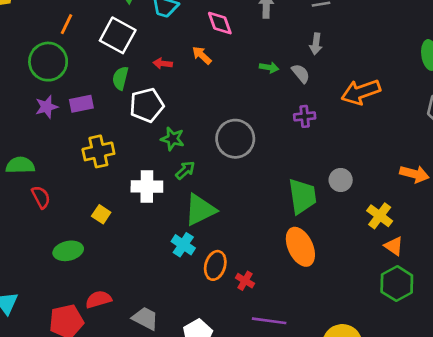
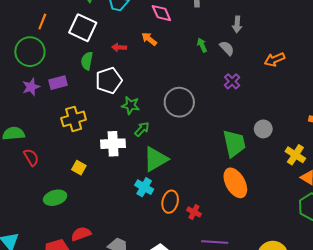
green arrow: (269, 68) -> (202, 45), turned -120
orange arrow: (361, 92) -> (275, 60), size x0.7
purple cross: (305, 116) -> (232, 81), turned -35

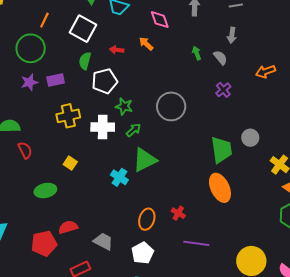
white cross: (113, 144) -> (103, 127), moved
cyan cross: (144, 187) -> (119, 177), moved
orange ellipse: (170, 202) -> (147, 219), moved

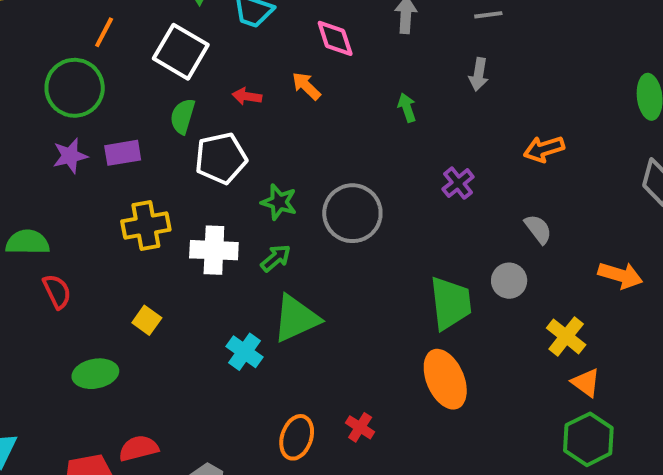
gray semicircle: (220, 58) -> (538, 229), moved
green star: (124, 106) -> (279, 202), moved

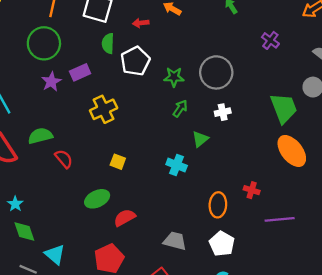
white cross: (214, 250) -> (223, 112), moved, size x0.6
green triangle: (296, 318) -> (200, 139), size x0.6
red semicircle: (139, 448) -> (125, 218), moved

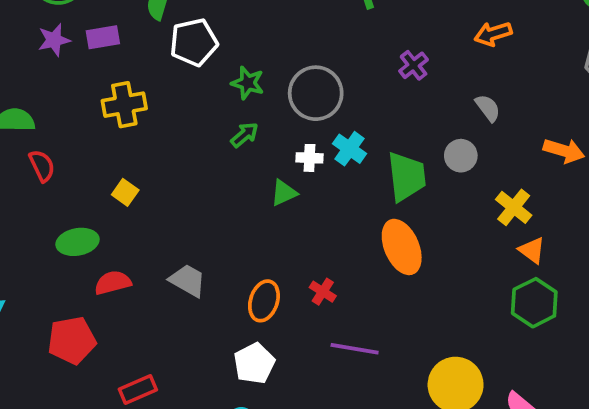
green triangle: (200, 139) -> (284, 193), moved
cyan cross: (177, 165) -> (350, 149), moved
gray trapezoid: (175, 241) -> (188, 280), moved

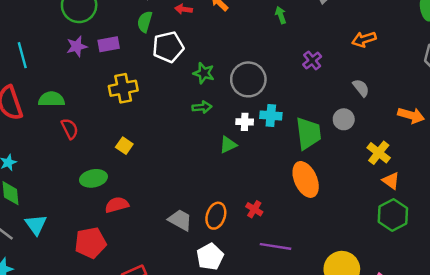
green arrow: (245, 135) -> (202, 107), turned 36
cyan cross: (350, 149) -> (271, 116), turned -30
gray trapezoid: (188, 280) -> (180, 220), moved

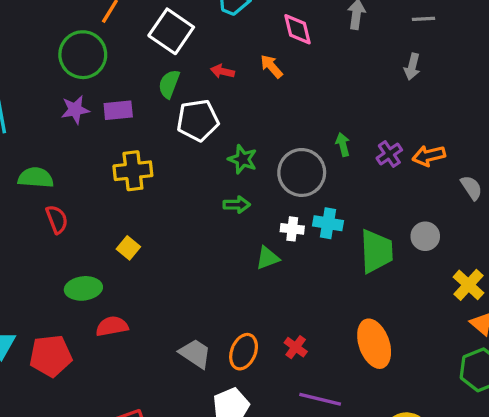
green arrow: (281, 15) -> (343, 145), moved
orange arrow: (364, 39) -> (429, 156), moved
gray semicircle: (361, 88) -> (471, 188), moved
orange ellipse: (306, 179) -> (374, 344), moved
red pentagon: (90, 243) -> (51, 356), moved

